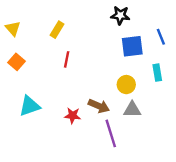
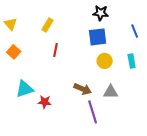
blue square: (132, 46) -> (98, 37), moved
yellow circle: (126, 85) -> (105, 61), moved
red star: (73, 116) -> (45, 102), moved

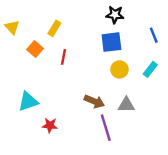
orange square: (14, 52) -> (35, 49), moved
cyan rectangle: (132, 61) -> (150, 69), turned 48
red star: (45, 102) -> (50, 125), moved

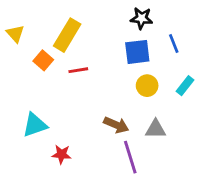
yellow rectangle: (54, 28) -> (67, 35), size x1.6
blue line: (154, 35) -> (174, 43), moved
red line: (64, 57) -> (78, 70), turned 70

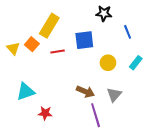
yellow triangle: (15, 34) -> (13, 48), moved
blue square: (137, 52) -> (84, 40), moved
gray triangle: (156, 129) -> (114, 95), turned -49

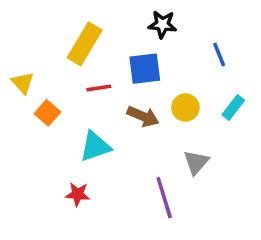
black star: (104, 13) -> (162, 24), moved
orange square: (32, 44) -> (47, 113), moved
cyan triangle: (26, 92) -> (95, 146), moved
brown arrow: (85, 92) -> (143, 116), moved

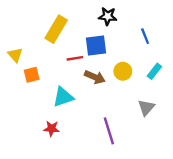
red line: (99, 88) -> (75, 58), moved
orange square: (47, 113) -> (32, 75), turned 35
gray triangle: (196, 162) -> (146, 108), moved

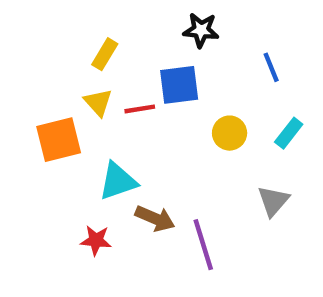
yellow rectangle: (56, 29) -> (105, 54), size x0.6
yellow triangle: (15, 55) -> (98, 102), moved
orange square: (32, 75) -> (59, 140), size x1.5
brown arrow: (95, 77) -> (155, 218), moved

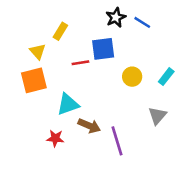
black star: (201, 30) -> (116, 17), turned -30
blue line: (271, 67) -> (142, 22), moved, turned -36
yellow triangle: (98, 102) -> (38, 51), moved

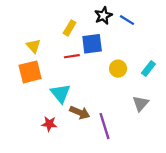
yellow rectangle: (60, 31) -> (70, 28), moved
cyan triangle: (68, 104) -> (61, 93), turned -50

